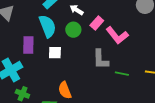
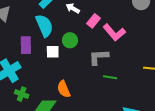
green circle: (73, 30) -> (70, 40), moved
gray L-shape: (101, 59) -> (99, 57), turned 90
green line: (122, 74) -> (110, 77), moved

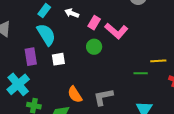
green circle: (70, 40) -> (94, 47), moved
gray L-shape: (99, 57) -> (103, 97), moved
green line: (110, 77) -> (141, 73), moved

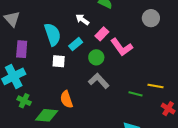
cyan rectangle: (44, 11) -> (76, 44), moved
purple rectangle: (31, 57) -> (22, 49), moved
gray L-shape: (103, 97) -> (99, 81), moved, turned 45

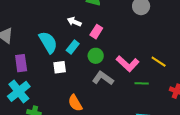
pink L-shape: (122, 47) -> (128, 64), moved
yellow line: (155, 86) -> (159, 62), moved, turned 35

